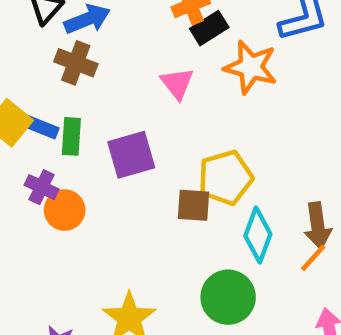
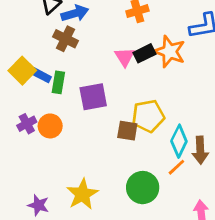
black rectangle: (209, 28) -> (144, 53), moved
purple cross: (42, 187) -> (27, 124), moved, turned 30
cyan diamond: (258, 235) -> (179, 141), moved
orange line: (313, 258) -> (176, 167), moved

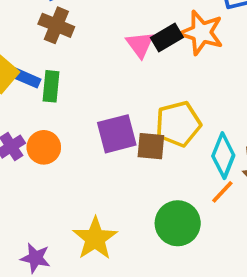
purple square: (93, 97) -> (117, 134), moved

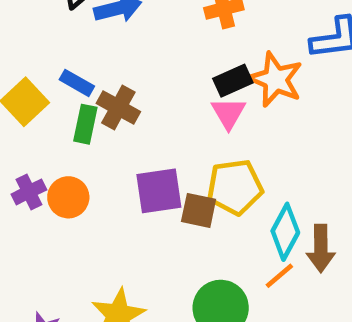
brown cross: (56, 25) -> (118, 107), moved
pink triangle: (140, 45) -> (228, 113), moved
blue rectangle: (26, 78) -> (77, 83), moved

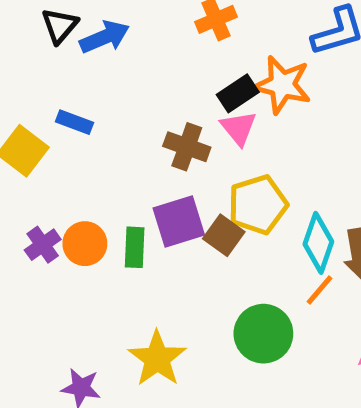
brown cross: (118, 107) -> (187, 147), moved
green rectangle: (85, 124) -> (135, 247), moved
brown square: (199, 210) -> (224, 235), turned 33

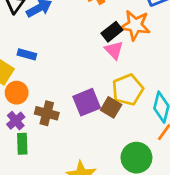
brown cross: (187, 147) -> (47, 113), moved
orange circle: (85, 244) -> (17, 93), moved
green rectangle: (135, 247) -> (22, 144), moved

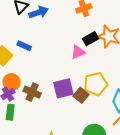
pink triangle: (114, 50) -> (78, 52), moved, turned 42
orange circle: (17, 93) -> (12, 82), moved

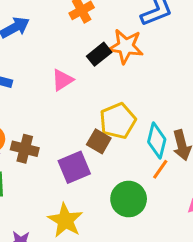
pink triangle: (78, 52) -> (62, 80), moved
purple square: (63, 88) -> (74, 167), moved

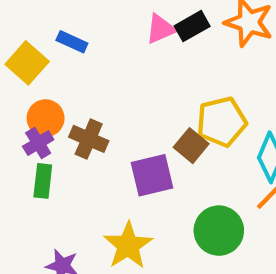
black rectangle: (99, 54) -> (192, 26), moved
pink triangle: (62, 80) -> (161, 29), moved

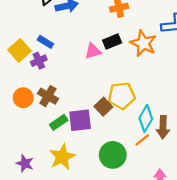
pink triangle: (161, 29) -> (93, 51), moved
orange circle: (46, 118) -> (23, 98), moved
purple cross: (38, 143) -> (39, 61), moved
green rectangle: (43, 181) -> (59, 122), moved, turned 42

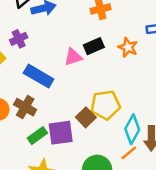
blue rectangle: (45, 42) -> (39, 76), moved, size x1.6
orange star: (143, 43) -> (128, 47), size x0.7
purple cross: (39, 61) -> (19, 39), moved

